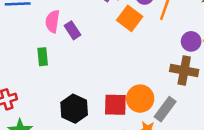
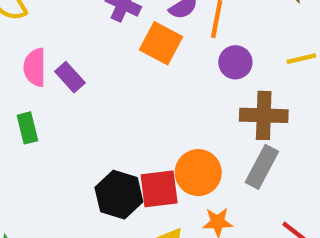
purple circle: (191, 41) -> (235, 62), moved
black hexagon: (74, 109) -> (119, 195), moved
gray rectangle: (165, 109) -> (262, 167), moved

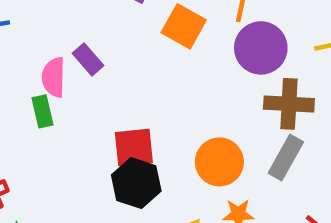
purple circle: (235, 62) -> (261, 48), size x1.5
pink semicircle: (35, 67) -> (54, 77), moved
red square: (159, 189) -> (134, 148), moved

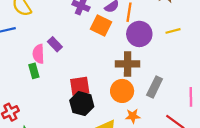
brown cross: (289, 104) -> (128, 64), moved

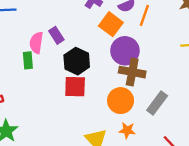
purple circle: (139, 34) -> (125, 51), moved
black hexagon: (82, 104) -> (77, 61), moved

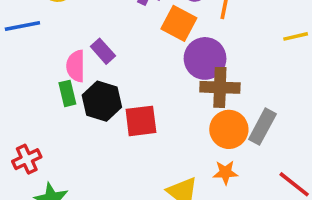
black hexagon: (77, 61) -> (102, 101), moved
orange circle: (121, 101) -> (229, 129), moved

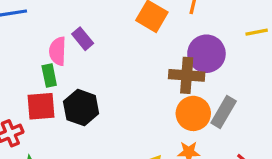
purple circle: (205, 58) -> (206, 54), moved
black hexagon: (102, 101) -> (81, 108), moved
red square: (141, 121) -> (41, 106), moved

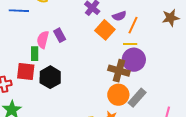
yellow line: (257, 32) -> (130, 44), moved

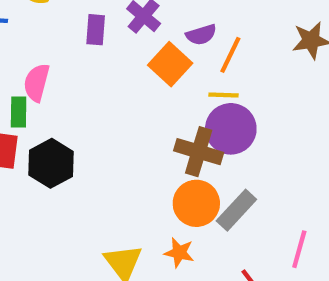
purple rectangle: (60, 35) -> (96, 30), moved, turned 32

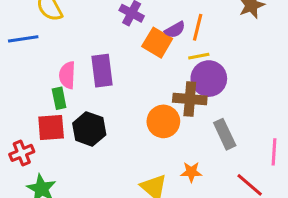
purple rectangle: (96, 30) -> (102, 71), moved, size x1.5
purple semicircle: (201, 35) -> (175, 30), moved
orange circle: (196, 203) -> (163, 121), moved
gray rectangle: (236, 210) -> (225, 134), turned -56

